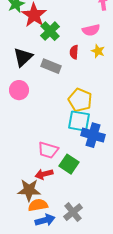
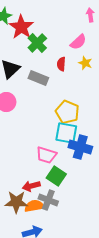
pink semicircle: (91, 30) -> (78, 42), turned -30
pink trapezoid: (48, 150) -> (46, 155), moved
orange semicircle: (38, 205) -> (34, 206), moved
gray cross: (73, 212) -> (48, 200), moved, turned -30

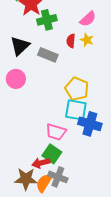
green cross: (37, 43) -> (47, 20), turned 30
yellow star: (85, 63) -> (87, 40), moved
green square: (56, 176) -> (52, 154), moved
orange semicircle: (34, 206) -> (44, 183), turned -48

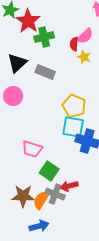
red semicircle: (71, 41) -> (74, 44), moved
pink trapezoid: (56, 132) -> (32, 149), moved
red arrow: (41, 163) -> (69, 186), moved

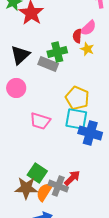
green cross: (44, 37) -> (57, 52), moved
pink trapezoid: (32, 149) -> (40, 121), moved
green square: (49, 171) -> (37, 173), moved
red arrow: (69, 186) -> (72, 178), turned 150

